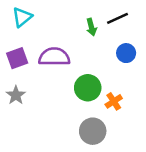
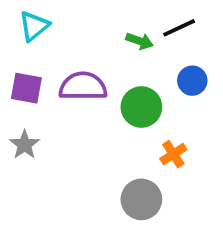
green arrow: (91, 27) -> (140, 41), turned -56
purple square: (17, 58) -> (26, 88), turned 30
green circle: (88, 88) -> (141, 107), moved

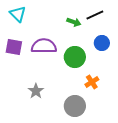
cyan triangle: (34, 26) -> (18, 14), turned -36
gray star: (25, 145) -> (36, 91), moved

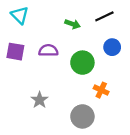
green arrow: (74, 22) -> (73, 24), moved
purple semicircle: (44, 46) -> (48, 50), size x0.7
orange cross: (92, 82) -> (101, 90), turned -32

